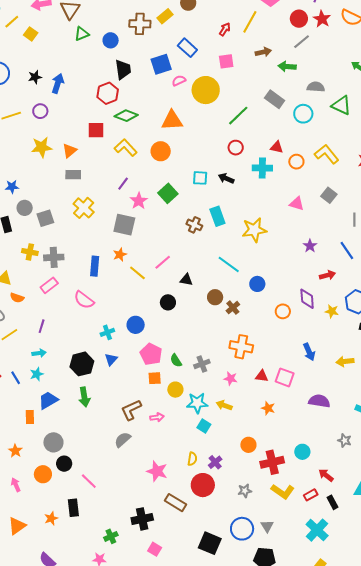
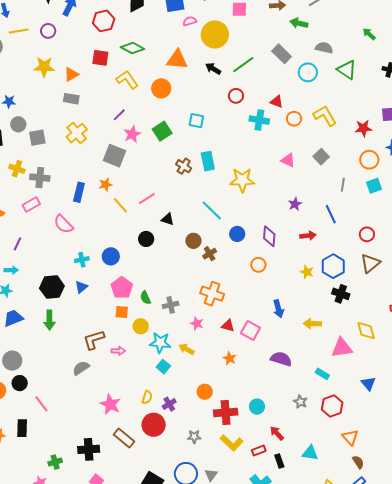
red hexagon: (108, 93) -> (104, 21), moved
black arrow: (226, 178) -> (213, 69), moved
purple diamond: (307, 299) -> (269, 236), moved

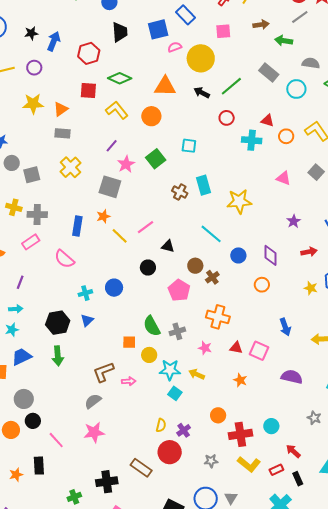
pink pentagon: (122, 288) -> (179, 290), moved
green semicircle: (145, 298) -> (152, 326), size x1.5
pink star: (110, 404) -> (94, 432), moved, turned -30

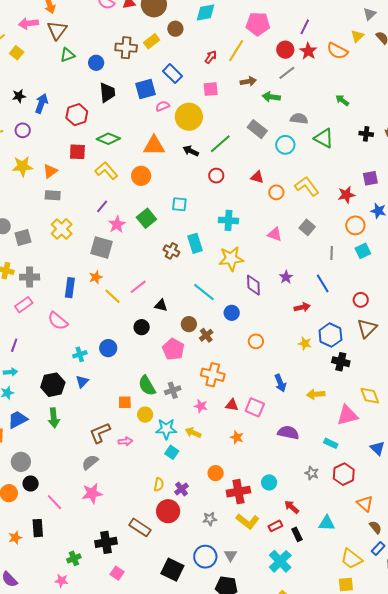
cyan cross: (252, 140) -> (228, 220), moved
purple diamond: (271, 255) -> (253, 285), moved

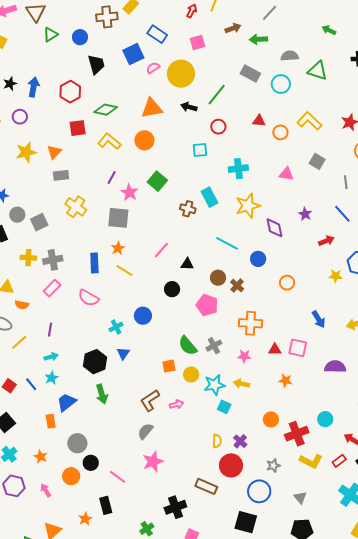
cyan square: (179, 204) -> (200, 150), moved
yellow line: (112, 296) -> (125, 271), moved
blue circle: (205, 557) -> (259, 491), moved

